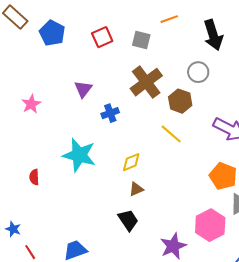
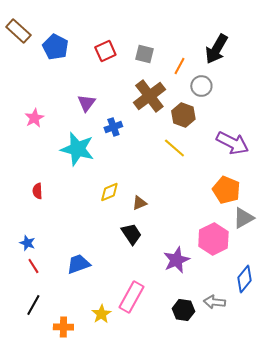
orange line: (169, 19) -> (179, 66), moved, turned -42
black arrow: (213, 35) -> (216, 49), turned 48
cyan star: (79, 155) -> (77, 149), moved
yellow diamond: (131, 162) -> (109, 192), moved
blue star: (13, 229) -> (27, 243), moved

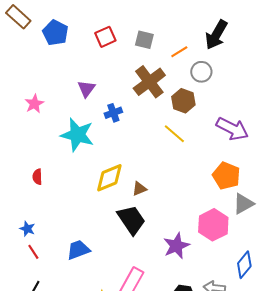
orange line: (179, 66) -> (179, 52), turned 30
yellow diamond: (109, 192) -> (109, 178), size x1.5
black trapezoid: (131, 234) -> (131, 220), size x1.4

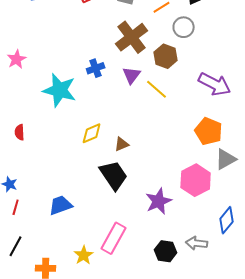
purple triangle: (86, 89) -> (132, 75), moved
yellow diamond: (109, 178) -> (92, 133), size x0.7
red line: (33, 252) -> (16, 207), turned 49

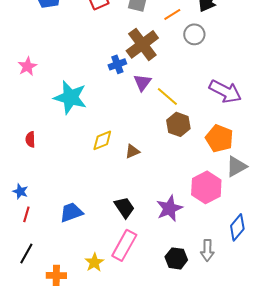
brown hexagon: (166, 56) -> (178, 124), moved
blue cross: (96, 68) -> (117, 64), moved
black trapezoid: (114, 175) -> (124, 207), moved, size x0.7
gray arrow: (197, 243) -> (207, 250), turned -95

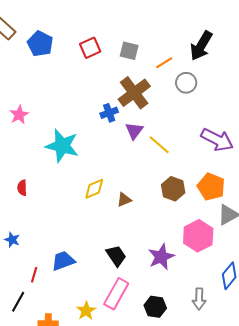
brown hexagon: (178, 124) -> (173, 189), moved
red line: (26, 214) -> (34, 275), moved
black hexagon: (176, 258) -> (155, 307), moved

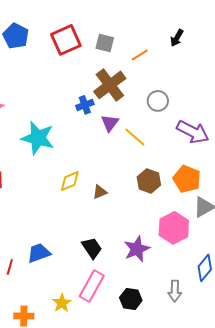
black arrow: (201, 46) -> (177, 38), size x0.6
red square: (90, 48) -> (66, 40), size x1.4
gray circle: (186, 83) -> (158, 101), moved

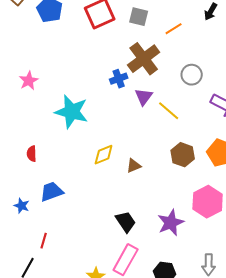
blue trapezoid: (39, 253) -> (52, 192), moved

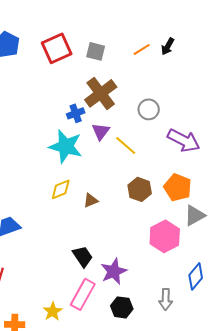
orange line: (174, 29) -> (142, 49), moved
cyan star: (72, 112) -> (66, 146), moved
purple star: (171, 223) -> (114, 271), moved

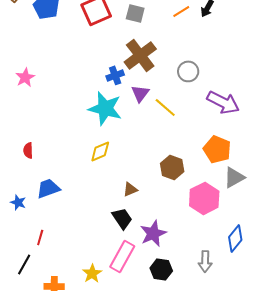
brown hexagon: (140, 189) -> (172, 167), moved
brown triangle: (91, 200) -> (130, 189), moved

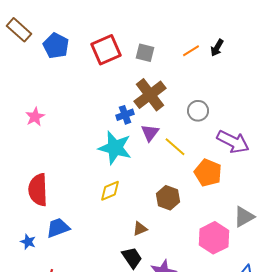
orange pentagon: (217, 149) -> (208, 173), moved
red semicircle: (28, 150) -> (38, 190), size x2.0
brown hexagon: (172, 167) -> (168, 198), moved

